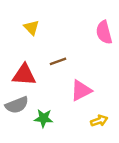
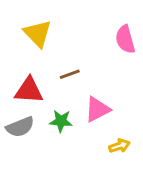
yellow triangle: (31, 28) -> (38, 33), size x1.5
green star: (44, 118) -> (61, 121), moved

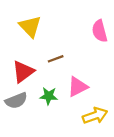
red triangle: (29, 90) -> (23, 72), turned -40
yellow arrow: (119, 146) -> (95, 116), size x1.5

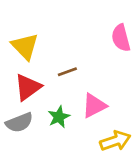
yellow triangle: (30, 26) -> (25, 46), moved
green star: (49, 96) -> (59, 117), turned -30

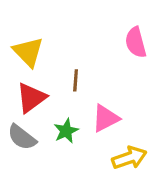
brown line: (67, 72) -> (76, 80), turned -66
gray semicircle: (19, 123) -> (22, 137), turned 60

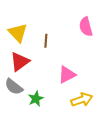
brown line: (76, 80) -> (46, 41), moved
green star: (66, 131) -> (36, 99), moved

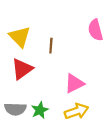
gray semicircle: (14, 87) -> (15, 109), moved, turned -36
yellow arrow: (82, 100) -> (77, 111), moved

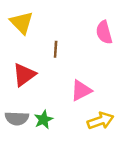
yellow triangle: (20, 37) -> (22, 23), moved
yellow arrow: (77, 111) -> (100, 121), moved

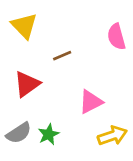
brown line: (56, 49) -> (62, 56), turned 63
gray semicircle: (17, 118) -> (19, 133), turned -35

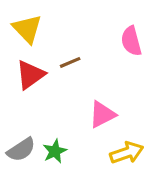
red triangle: (27, 84) -> (30, 75), moved

